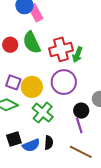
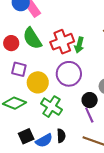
purple square: (13, 82) -> (19, 69), moved

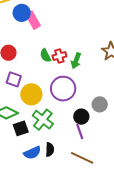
green semicircle: (32, 38) -> (45, 56), moved, size x0.6
red cross: (62, 42) -> (59, 56), size x0.6
black square: (26, 136) -> (21, 128), moved

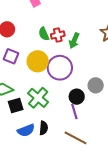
yellow circle: (31, 94) -> (38, 61), moved

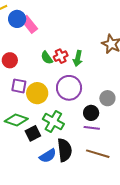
yellow circle: (38, 61) -> (37, 93), moved
purple line: (74, 111) -> (92, 128), turned -56
black semicircle: (44, 128) -> (65, 150), size x1.6

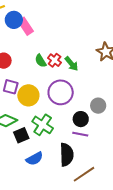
red cross: (61, 56) -> (55, 60), turned -32
green arrow: (78, 58) -> (71, 64), turned -56
black semicircle: (65, 150) -> (67, 155), moved
brown line: (98, 154) -> (84, 174), moved, turned -55

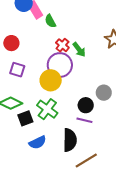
green semicircle: (41, 61) -> (50, 21), moved
purple circle: (61, 92) -> (60, 65), moved
yellow circle: (28, 95) -> (51, 80), moved

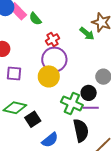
red cross: (62, 45) -> (52, 40), turned 32
green arrow: (79, 50) -> (87, 34), moved
green cross: (47, 109) -> (72, 103), moved

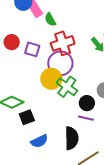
red cross: (52, 40) -> (63, 43), size x1.6
purple square: (14, 73) -> (32, 49), moved
green cross: (72, 103) -> (67, 87), moved

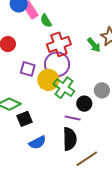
purple square: (32, 49) -> (28, 69), moved
purple line: (86, 118) -> (73, 118), moved

